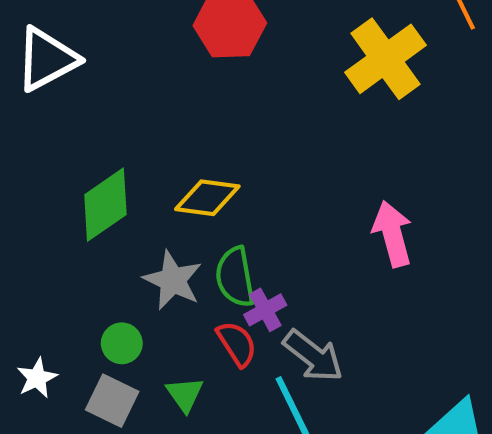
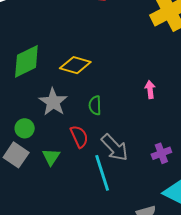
pink arrow: (392, 234) -> (150, 90), moved, size x0.6
green semicircle: (235, 277) -> (95, 105), moved, size x0.7
purple cross: (265, 310) -> (161, 153), moved

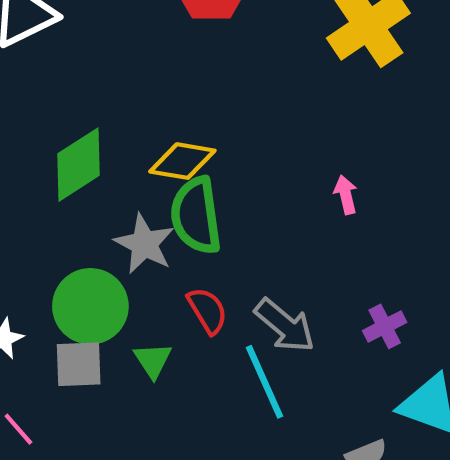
green semicircle: (95, 105) -> (196, 216), moved, size x1.8
green circle: (25, 128) -> (90, 306), size x1.8
gray square: (16, 155) -> (79, 364), turned -30

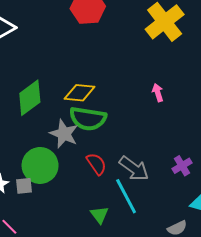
pink arrow: (346, 195) -> (158, 93), moved
green semicircle: (196, 216) -> (88, 119), turned -69
green triangle: (153, 360) -> (99, 215), moved
gray square: (79, 364) -> (24, 186), moved, size x0.7

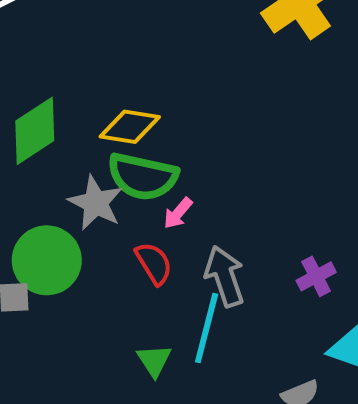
pink arrow: (158, 93) -> (178, 213), moved, turned -126
gray arrow: (134, 168) -> (225, 276), turned -148
cyan line: (126, 196) -> (207, 328), turned 39

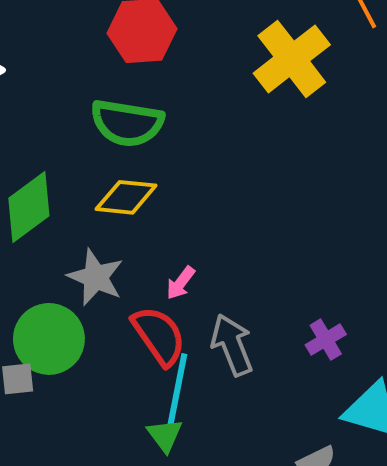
green semicircle: (143, 177) -> (127, 123), moved
red semicircle: (154, 263) -> (159, 336), size x1.4
cyan line: (207, 328) -> (177, 390), moved

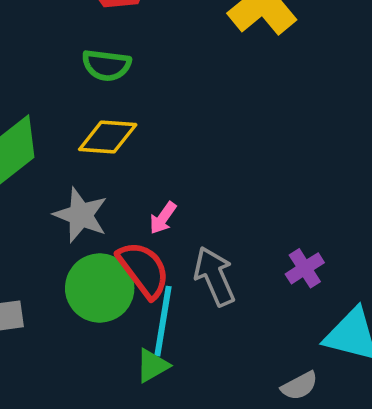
green semicircle: (127, 123) -> (106, 65), size x0.7
green circle: (49, 339) -> (100, 288), moved
green triangle: (165, 435) -> (152, 366), turned 39

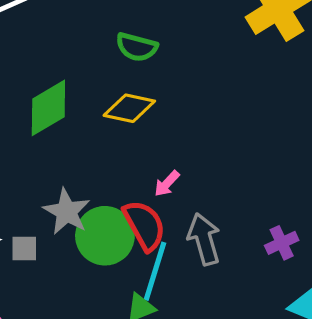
gray star: (81, 215) -> (67, 212), moved

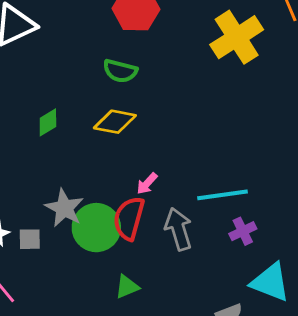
green diamond: (48, 108) -> (48, 122), size x0.6
red semicircle: (144, 225) -> (129, 218), turned -135
cyan line: (155, 271) -> (222, 195), moved, turned 66

